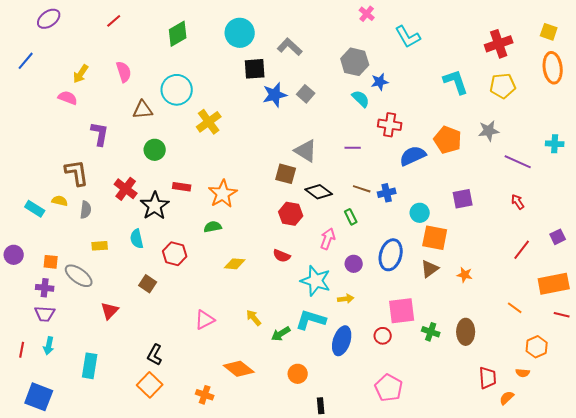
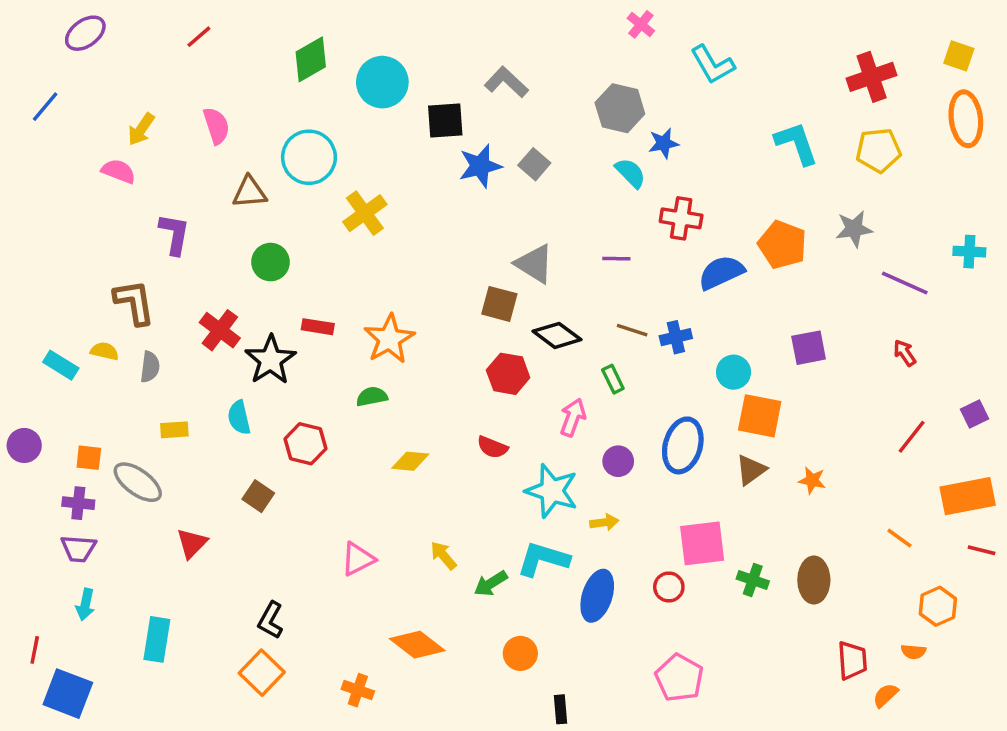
cyan circle: (240, 33) -> (382, 82), moved
red line: (22, 350) -> (35, 650), moved

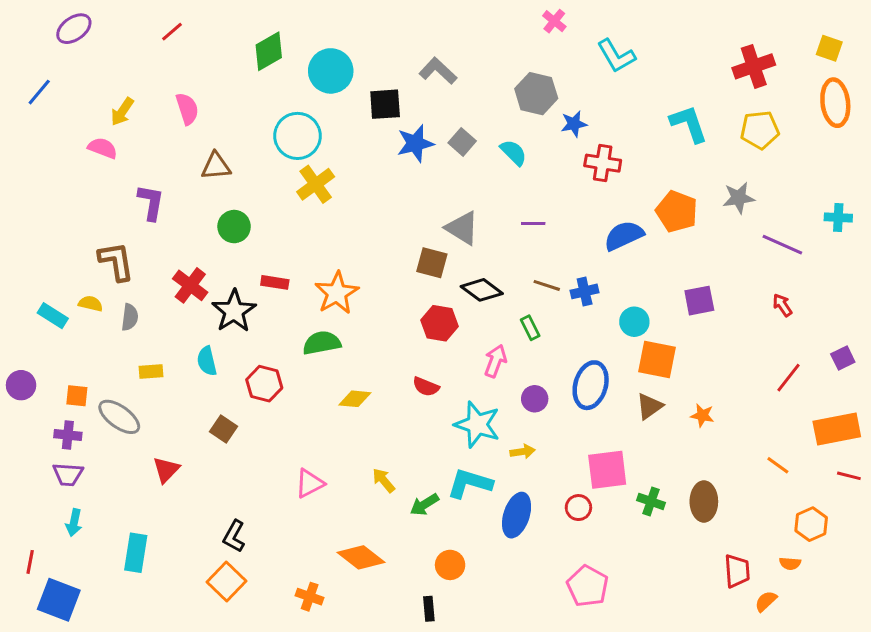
cyan circle: (309, 157) -> (297, 136), moved
cyan semicircle: (630, 173) -> (514, 153), moved
red cross: (681, 218) -> (603, 163), moved
green semicircle: (372, 397) -> (322, 343), size x1.4
black rectangle: (561, 709) -> (429, 609), moved

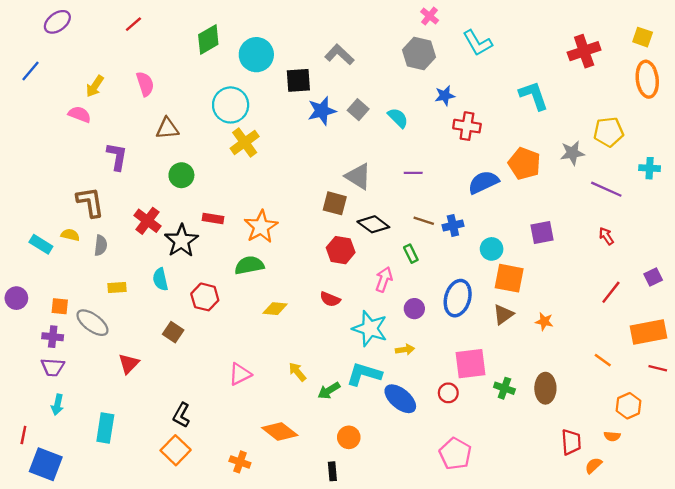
gray hexagon: (536, 94) -> (419, 53), moved
yellow pentagon: (760, 130) -> (609, 132), moved
blue ellipse: (517, 515) -> (400, 399), turned -68

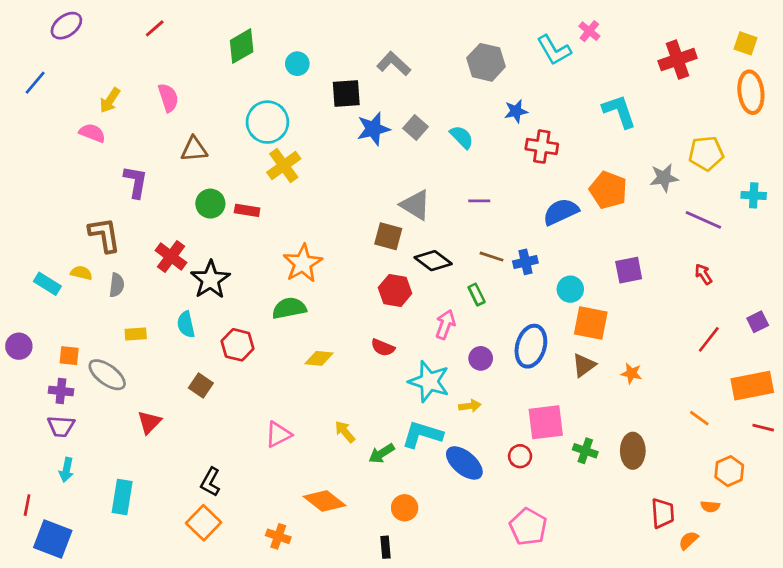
pink cross: (430, 16) -> (589, 31), moved
cyan circle: (256, 55) -> (297, 64), size x0.6
red rectangle: (213, 218) -> (247, 210), moved

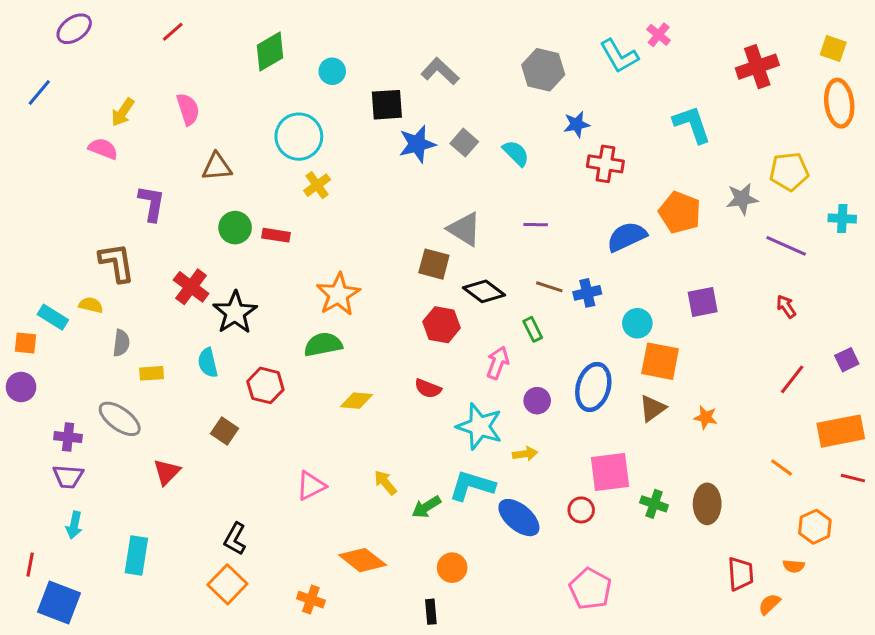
yellow cross: (284, 166) -> (317, 185), size x0.7
gray semicircle: (117, 285) -> (121, 343), moved
orange square: (69, 356) -> (26, 343), moved

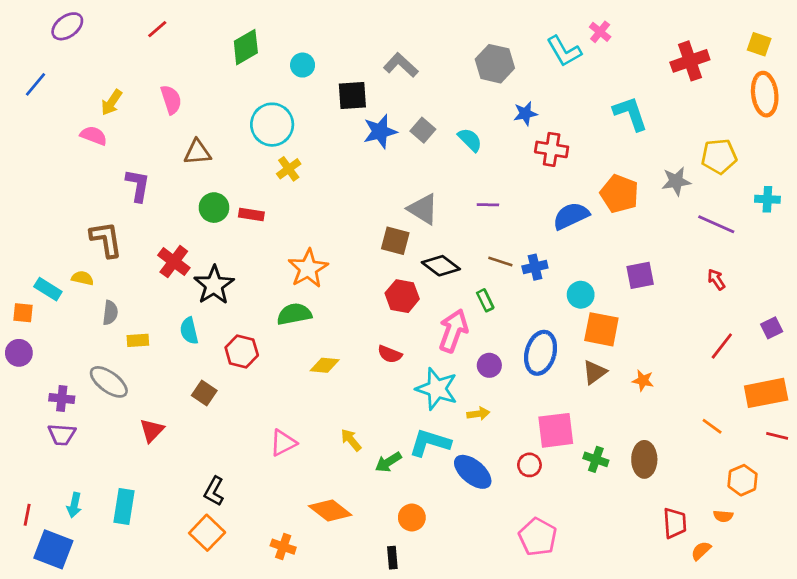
pink arrow: (498, 363) -> (453, 331), size x1.4
cyan arrow: (74, 525) -> (74, 505), moved

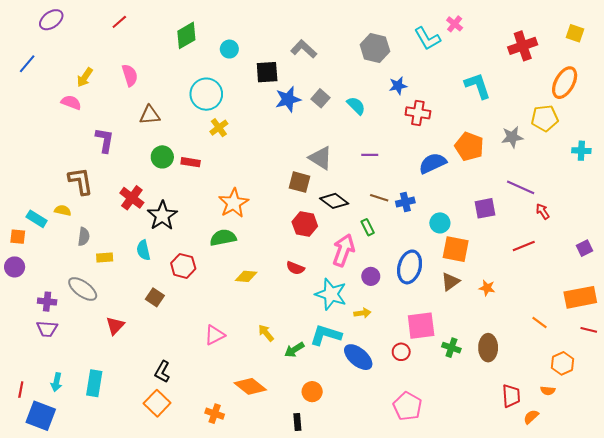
orange ellipse: (765, 94) -> (565, 83), moved, turned 36
purple line: (716, 224) -> (521, 187), moved
red line: (722, 346) -> (524, 246), moved, turned 30

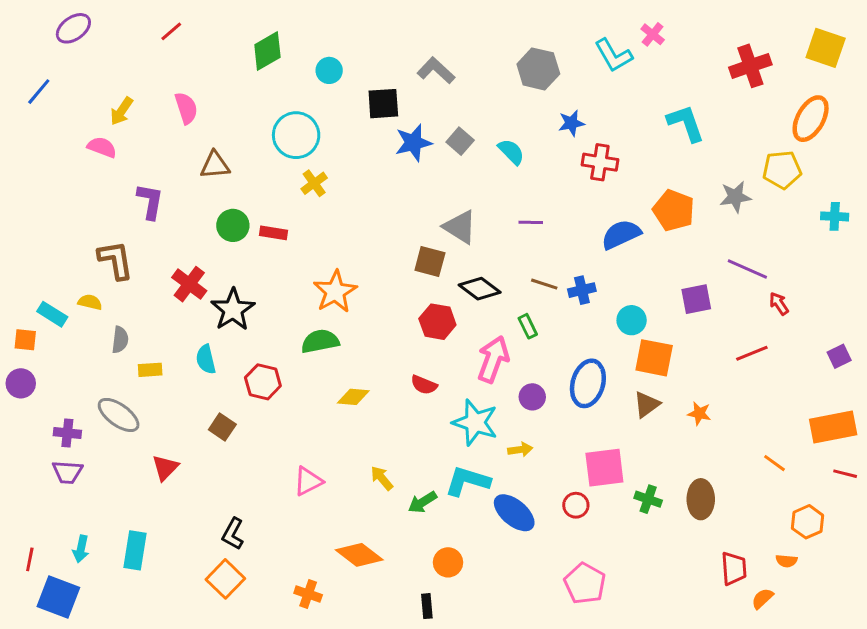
yellow square: (575, 33) -> (826, 48), size x1.5

